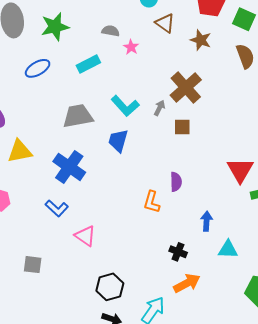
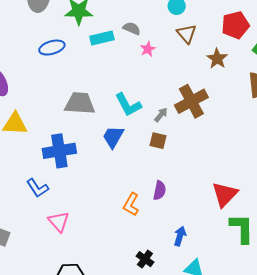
cyan rectangle: (88, 64) -> (102, 38), moved
brown square: (182, 127) -> (158, 141), moved
blue cross: (69, 167) -> (59, 151), turned 32

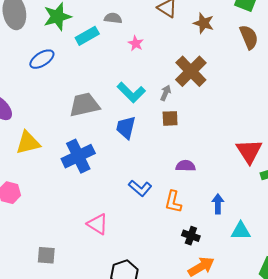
pink star: (148, 49) -> (136, 43), moved
blue L-shape: (37, 188) -> (140, 188), moved
purple semicircle: (160, 190) -> (186, 166), turned -84
orange L-shape: (131, 204) -> (173, 202), moved

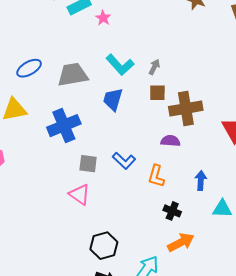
pink star: (136, 43) -> (103, 18), moved
blue ellipse: (42, 59) -> (29, 68), moved
brown cross: (191, 71) -> (186, 108), moved, turned 32
gray square: (46, 255) -> (88, 164), moved

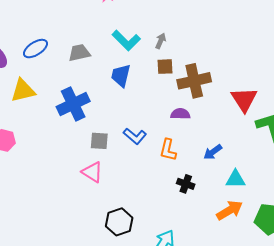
gray trapezoid: (73, 75) -> (79, 53), size x0.7
blue arrow: (201, 180) -> (213, 152), turned -126
orange arrow: (181, 242) -> (230, 210), moved

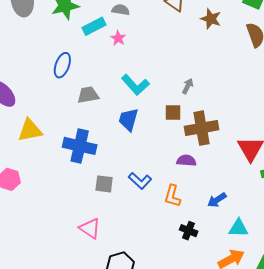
gray arrow: (161, 41) -> (188, 86), moved
blue ellipse: (35, 49) -> (62, 65), moved, turned -40
blue cross: (73, 104) -> (80, 146), turned 36
pink triangle: (92, 172) -> (90, 228), moved

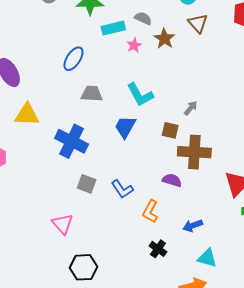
brown star: (211, 19) -> (164, 39), moved

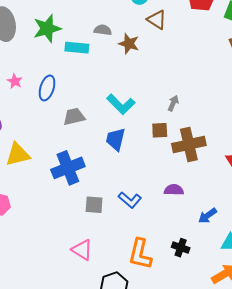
cyan rectangle: (113, 28) -> (77, 48), turned 35
pink star: (134, 45) -> (15, 81), moved
blue cross: (72, 141) -> (68, 168), turned -32
purple semicircle: (172, 180) -> (174, 190), moved
orange L-shape: (150, 211) -> (140, 254), moved, size x1.4

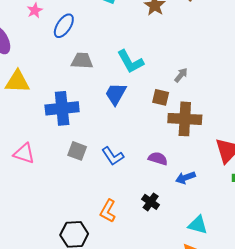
blue arrow: (208, 216) -> (185, 178), moved
black cross: (181, 248) -> (151, 202), moved
pink triangle: (82, 250) -> (24, 153), moved, turned -30
orange L-shape: (140, 254) -> (108, 211), size x0.7

